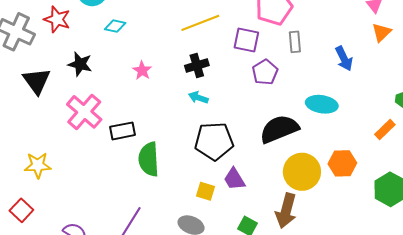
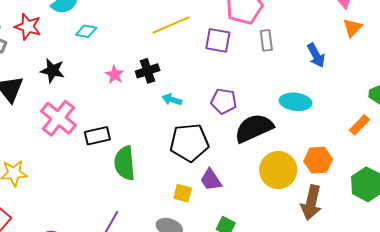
black cross: (197, 65) -> (148, 71), moved
purple pentagon: (265, 72) -> (224, 101), moved, turned -30
brown arrow: (286, 211) -> (311, 203), moved

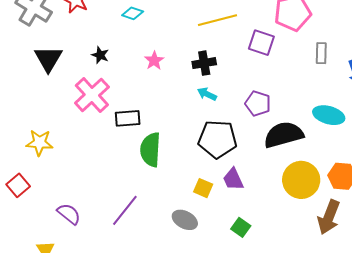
gray rectangle: (266, 40) -> (321, 53), moved
black star: (52, 71) -> (100, 55), moved, size x0.7
black cross: (148, 71) -> (204, 63), moved

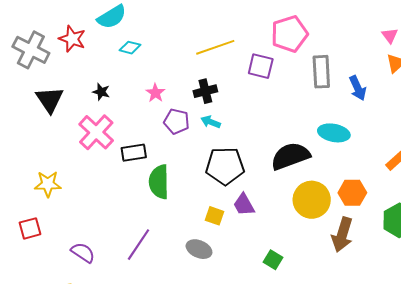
gray rectangle: (321, 53) -> (321, 72), size x1.5
purple pentagon: (258, 104) -> (177, 121), moved
red square: (18, 185) -> (30, 228), turned 30
green square: (241, 227) -> (273, 260), moved

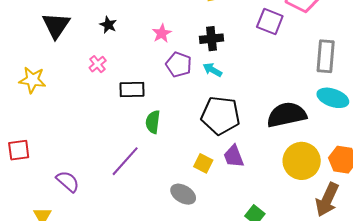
gray rectangle: (321, 72) -> (326, 56), moved
pink cross: (96, 132) -> (98, 64), size x0.5
green semicircle: (159, 182) -> (153, 122), size x0.7
yellow star: (48, 184) -> (32, 80), moved
purple line: (138, 245) -> (125, 161), moved

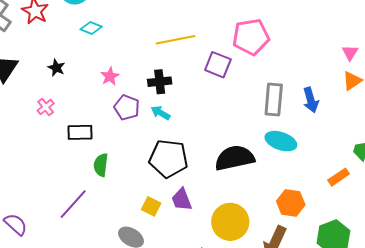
yellow circle: (302, 161) -> (230, 222), moved

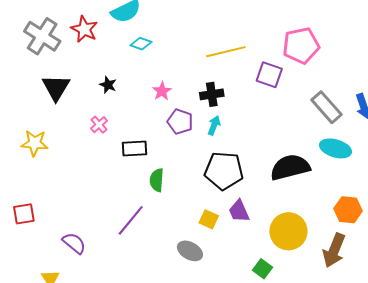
gray rectangle: (274, 100) -> (327, 107), turned -44
cyan arrow: (161, 113) -> (214, 125), turned 84

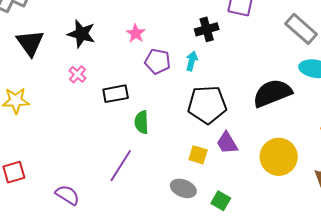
black star: (108, 85) -> (81, 34), size x1.6
black cross: (212, 94) -> (207, 29), moved
green square: (263, 269) -> (221, 201), moved

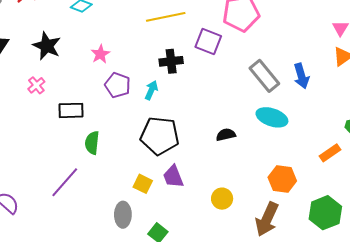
black semicircle: (272, 93) -> (226, 135), size x0.5
yellow circle: (279, 157) -> (222, 199), size x0.6
gray ellipse: (183, 188) -> (123, 215), turned 60

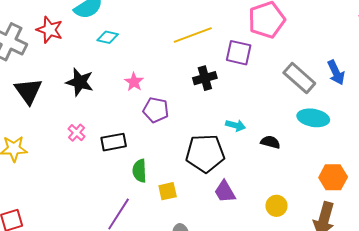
pink cross: (36, 85) -> (77, 133), moved
cyan arrow: (151, 90) -> (236, 125), moved, turned 90
black semicircle: (226, 135) -> (270, 142), turned 36
yellow square: (143, 184) -> (168, 191), moved, turned -30

